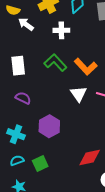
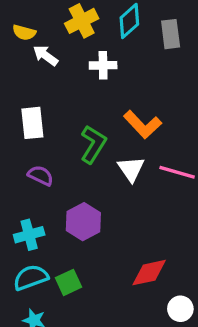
green L-shape: (55, 63) -> (93, 144), moved, turned 75
cyan cross: (16, 134) -> (29, 235), turned -36
cyan semicircle: (17, 160) -> (31, 277), size x1.5

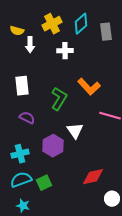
white arrow: (46, 55) -> (30, 45), turned -126
white triangle: (131, 169) -> (75, 131), moved

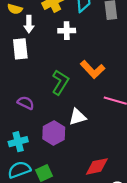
white rectangle: (22, 86) -> (20, 49), moved
white triangle: (75, 131) -> (77, 117), turned 48

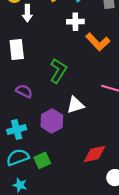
white cross: (67, 31) -> (75, 22), moved
white rectangle: (20, 49) -> (17, 49), moved
orange L-shape: (93, 69) -> (98, 42), moved

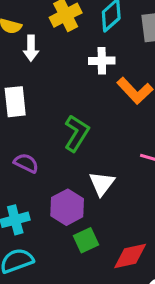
white triangle: (75, 105) -> (102, 184), turned -36
green square: (42, 160) -> (86, 240), moved

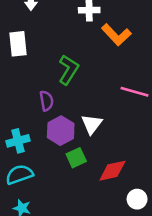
purple semicircle: (26, 163) -> (46, 101), moved, turned 54
white triangle: (102, 184) -> (92, 124), moved

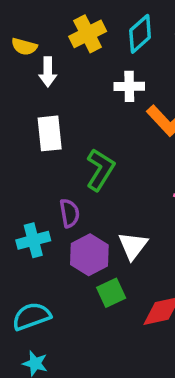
white rectangle: (18, 44) -> (50, 133), moved
cyan cross: (18, 141) -> (33, 240), moved

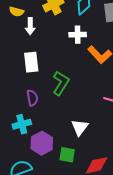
purple semicircle: (70, 213) -> (32, 98), moved
purple hexagon: (89, 255) -> (42, 143), moved
green square: (111, 293) -> (67, 155), turned 35

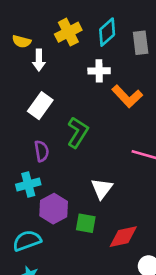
white rectangle: (31, 62) -> (40, 106), turned 42

